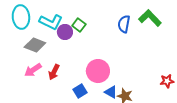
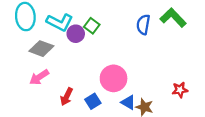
red arrow: (54, 72) -> (67, 97), moved
red star: (167, 81) -> (180, 90), moved

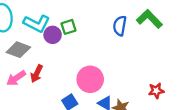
green square: (92, 26) -> (69, 27), turned 35
red arrow: (67, 97) -> (37, 74), moved

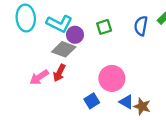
green square: (69, 27) -> (104, 27), moved
gray diamond: (18, 50) -> (64, 49), moved

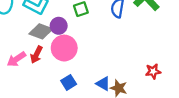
purple circle: (75, 35) -> (59, 26), moved
pink circle: (112, 78) -> (64, 48), moved

